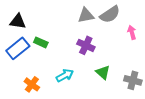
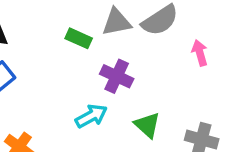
green rectangle: (41, 42) -> (79, 38), moved
cyan arrow: (65, 75) -> (91, 116), moved

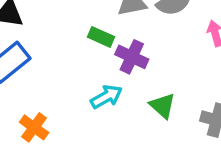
green rectangle: (79, 38) -> (101, 37), moved

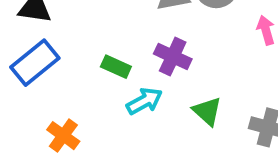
green rectangle: (101, 37) -> (116, 67), moved

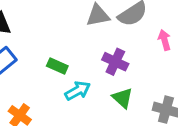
purple cross: (173, 56) -> (115, 62), moved

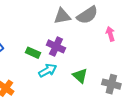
purple cross: (115, 62) -> (56, 46), moved

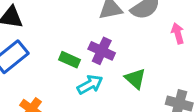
green triangle: (80, 76) -> (135, 79), moved

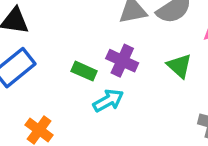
green triangle: (135, 79) -> (179, 66), moved

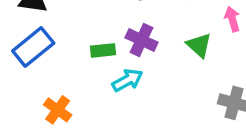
green rectangle: (84, 71) -> (103, 50), turned -30

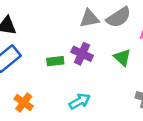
cyan arrow: (127, 80) -> (80, 101), moved

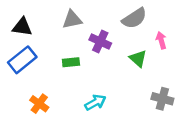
gray triangle: (89, 18) -> (72, 20), moved
purple cross: (82, 54) -> (100, 41), moved

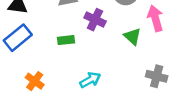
pink arrow: (161, 40) -> (155, 18), size x1.5

